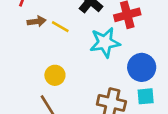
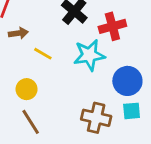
yellow line: (60, 27) -> (43, 54), moved
yellow circle: (55, 75) -> (27, 89), moved

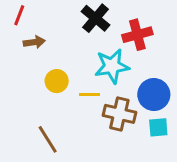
yellow line: (43, 54) -> (90, 95), moved, turned -30
yellow circle: (27, 89) -> (57, 81), moved
brown cross: (96, 118) -> (119, 114), moved

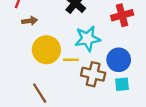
red cross: (137, 35) -> (122, 15), moved
yellow circle: (57, 81) -> (46, 50), size x1.6

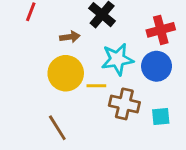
brown arrow: (30, 21) -> (70, 37), moved
blue circle: (119, 60) -> (157, 66), moved

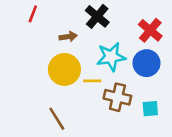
red cross: (161, 30) -> (150, 30), turned -35

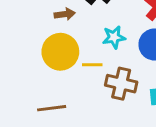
cyan star: (111, 57) -> (114, 37), size x0.7
brown line: (57, 119) -> (52, 108), turned -65

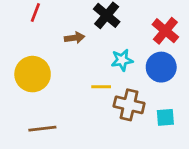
yellow circle: (60, 52) -> (33, 74), moved
brown line: (52, 108) -> (42, 129), moved

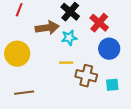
red cross: (165, 31) -> (99, 23), moved
brown arrow: (75, 38) -> (47, 28), size x1.6
cyan star: (122, 60) -> (69, 38), moved

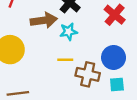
red cross: (99, 23) -> (115, 15), moved
blue circle: (109, 49) -> (114, 57), moved

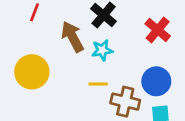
brown arrow: (44, 20) -> (72, 37), turned -110

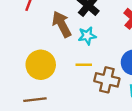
yellow circle: (32, 72) -> (41, 65), moved

